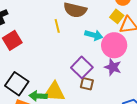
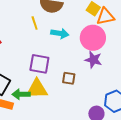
cyan arrow: (94, 35) -> (60, 33), moved
purple square: (82, 67) -> (39, 64), moved, turned -30

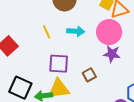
yellow line: (35, 23) -> (47, 32), moved
brown square: (69, 78) -> (89, 75), turned -32

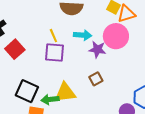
purple star: (112, 54) -> (97, 49), moved
purple square: (59, 64) -> (54, 53), moved

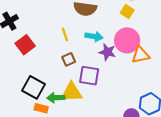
orange triangle: (126, 14) -> (141, 55), moved
purple square: (54, 53) -> (89, 76), moved
brown square: (96, 79) -> (69, 59), moved

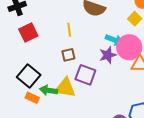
cyan arrow: (94, 36) -> (114, 40), moved
purple star: (107, 52) -> (108, 55), turned 30

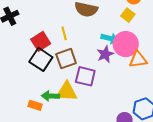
red square: (28, 32) -> (41, 41), moved
brown square: (68, 55) -> (66, 59), size x1.5
black square: (29, 76) -> (41, 59), moved

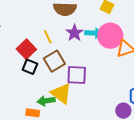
purple star: (105, 54) -> (74, 33), moved
black square: (41, 59) -> (30, 67), size x0.7
yellow triangle: (67, 92) -> (61, 93), turned 45

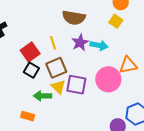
pink circle: (110, 36) -> (108, 79), moved
yellow triangle: (61, 93) -> (58, 87), moved, size x0.7
green arrow: (46, 101) -> (42, 96), moved

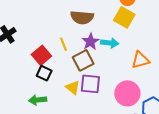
yellow square: (116, 21) -> (124, 17), size x1.5
brown square: (56, 68) -> (83, 60), moved
pink circle: (108, 79) -> (127, 93), moved
green arrow: (42, 96) -> (38, 100), moved

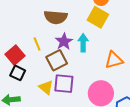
cyan arrow: (110, 43) -> (83, 43), turned -96

